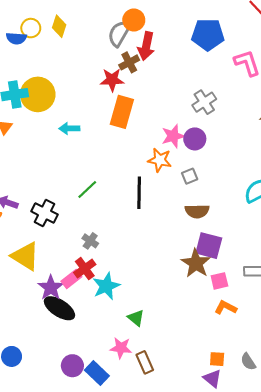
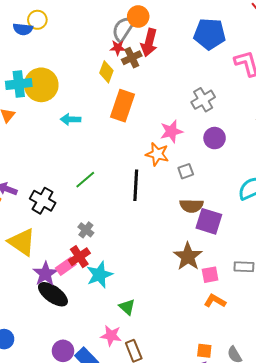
yellow diamond: (59, 26) -> (106, 72), moved
red star: (112, 80) -> (118, 48), moved, size x0.7
purple circle: (195, 139) -> (215, 138), moved
purple square: (209, 246) -> (209, 221), moved

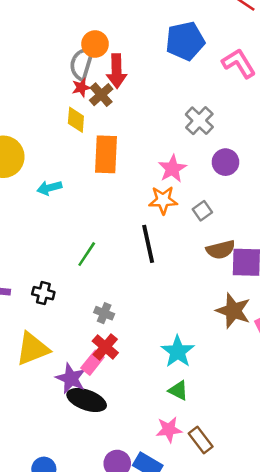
black cross: (43, 201) -> (43, 293), size x0.7
yellow triangle: (22, 242) -> (33, 349), turned -40
cyan star: (100, 275) -> (178, 352), moved

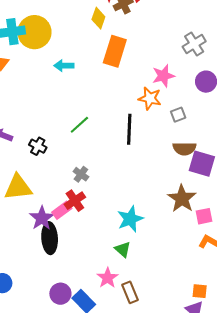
black ellipse: (87, 400) -> (50, 238), turned 52
pink star: (169, 430) -> (108, 278), turned 30

